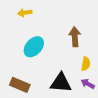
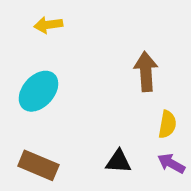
cyan ellipse: (34, 47) -> (38, 91), moved
black triangle: (61, 83) -> (118, 161), size x0.6

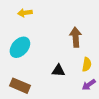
black triangle: (118, 161) -> (58, 71), moved
purple arrow: (171, 163) -> (89, 85), turned -64

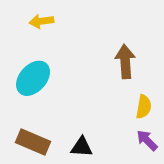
black triangle: (58, 71) -> (82, 147), moved
purple arrow: (89, 85) -> (147, 140), turned 80

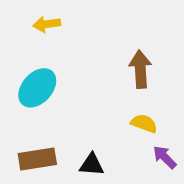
yellow semicircle: (144, 107) -> (144, 123), moved, turned -80
brown rectangle: (33, 142) -> (37, 159), turned -32

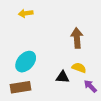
cyan ellipse: (37, 88) -> (26, 62), moved
black triangle: (92, 165) -> (63, 77), moved

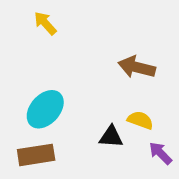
yellow arrow: (26, 13) -> (45, 23), turned 56
brown arrow: (77, 38) -> (137, 67), turned -72

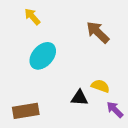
brown arrow: (137, 67) -> (98, 32), moved, turned 30
cyan ellipse: (45, 109) -> (43, 56), moved

